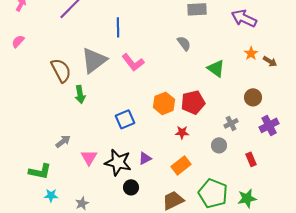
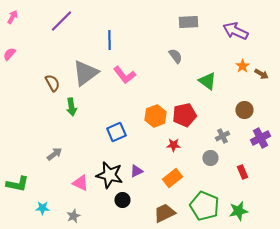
brown semicircle: (61, 70) -> (52, 83), size x0.7
pink triangle: (89, 157) -> (80, 183), moved, turned -36
green L-shape: (40, 171) -> (17, 184), moved

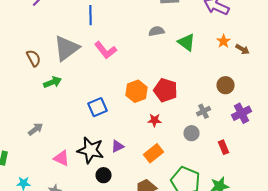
gray semicircle: (175, 56) -> (156, 31), turned -63
green triangle: (207, 81) -> (186, 42), moved
green arrow: (71, 107) -> (52, 82), turned -102
red pentagon: (184, 115) -> (166, 90), turned 30

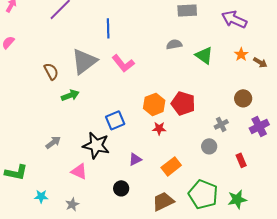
red star: (154, 120) -> (159, 128), moved
black star: (90, 150) -> (96, 145), moved

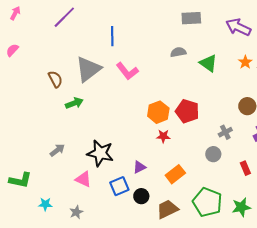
blue square: (115, 120) -> (119, 186), moved
black circle: (121, 188) -> (141, 196), moved

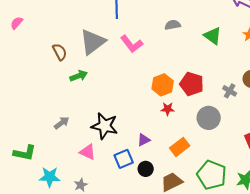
gray semicircle: (178, 52) -> (173, 25), moved
gray cross: (225, 132) -> (230, 91), moved, turned -32
gray circle: (213, 154) -> (209, 118), moved, size x1.5
cyan star: (45, 204) -> (50, 177), size x1.5

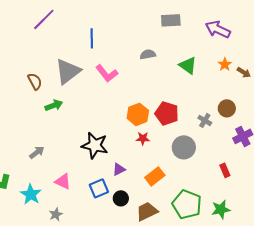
black star: (105, 126) -> (95, 145), moved
cyan star: (50, 177) -> (31, 194), moved, turned 30

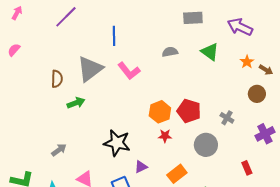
green triangle: (188, 65) -> (210, 52), moved
brown semicircle: (35, 81) -> (57, 79), turned 30
brown circle: (227, 108) -> (257, 94), moved

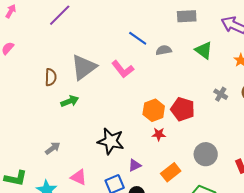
blue line: (114, 36) -> (138, 38), moved, turned -54
gray cross: (227, 118) -> (221, 94), moved
gray circle: (206, 145) -> (206, 154), moved

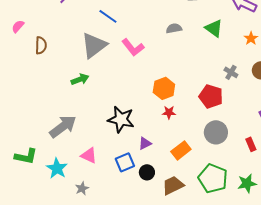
blue line: (138, 38) -> (108, 16), moved
brown semicircle: (51, 77) -> (41, 45), moved
red pentagon: (183, 109) -> (211, 96), moved
gray arrow: (53, 148) -> (63, 126), size x1.8

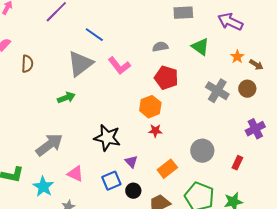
gray cross: (231, 72) -> (217, 91), size x1.6
red pentagon: (211, 96) -> (166, 78), moved
purple triangle: (145, 143) -> (131, 162), turned -48
red rectangle: (251, 144) -> (237, 163), turned 48

